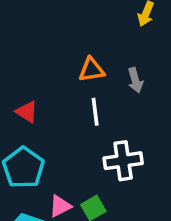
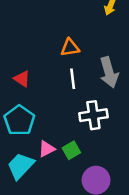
gray arrow: (135, 80) -> (109, 72), moved, size x1.6

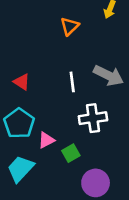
orange triangle: (70, 48) -> (70, 26), moved, turned -36
gray arrow: (109, 72) -> (108, 75), turned -48
pink triangle: (47, 149) -> (46, 140), moved

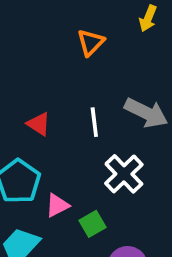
red triangle: (22, 82) -> (39, 124), moved
white cross: (93, 118) -> (124, 174), turned -36

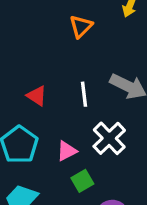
pink triangle: (57, 205) -> (67, 151), moved

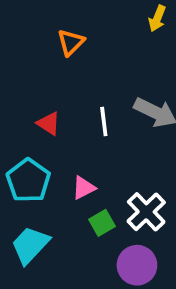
orange triangle: (81, 26) -> (71, 42), moved
white cross: (109, 138) -> (146, 212), moved

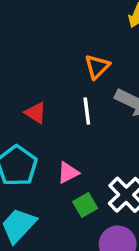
orange triangle: (71, 42) -> (97, 67), moved

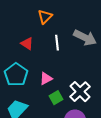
orange triangle: (97, 67) -> (45, 17), moved

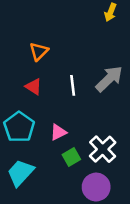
orange triangle: (45, 17) -> (39, 51), moved
gray arrow: (85, 38) -> (109, 79), turned -70

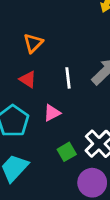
pink triangle: (58, 132) -> (52, 113), moved

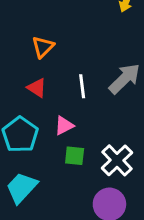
green square: (67, 152) -> (75, 156), moved, turned 36

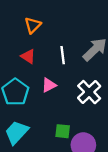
green square: (75, 156) -> (63, 131), moved
white cross: (117, 160) -> (89, 92), moved

